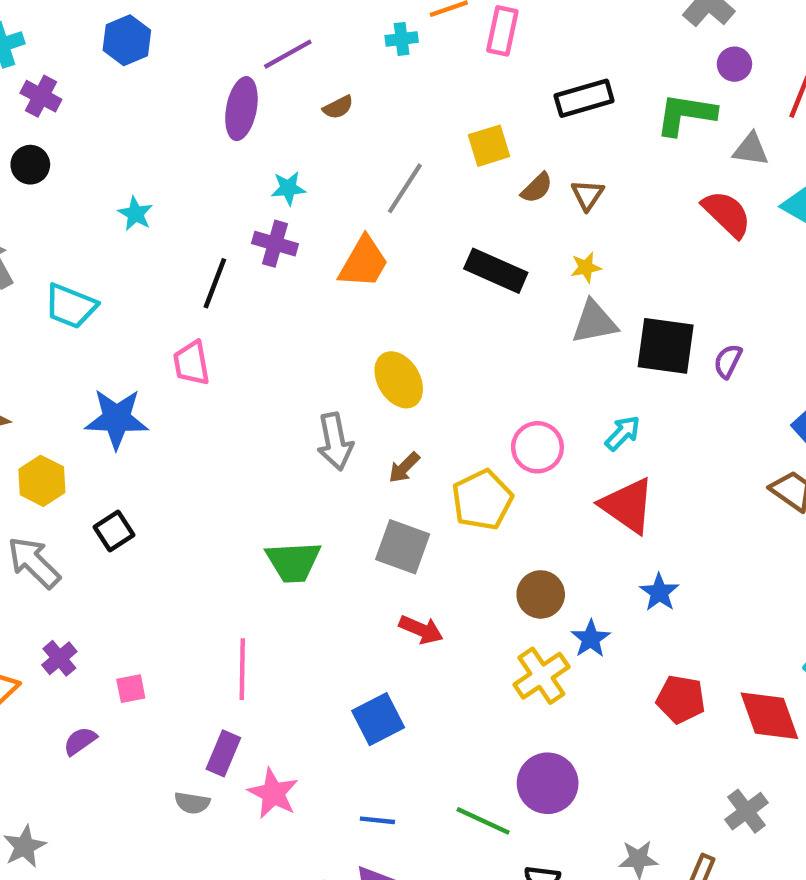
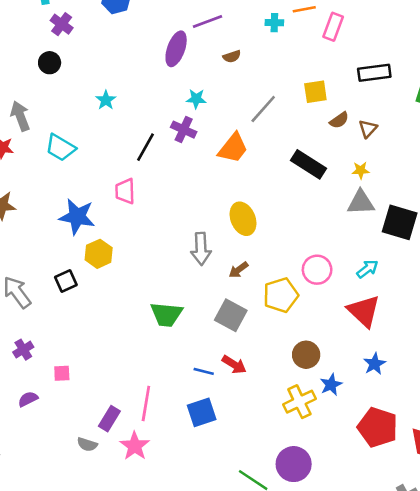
yellow hexagon: (42, 481) -> (99, 254), moved
pink line: (242, 669) -> (146, 403), moved
red pentagon: (681, 699) -> (378, 427), size x1.4
blue line: (377, 820) -> (204, 371), moved

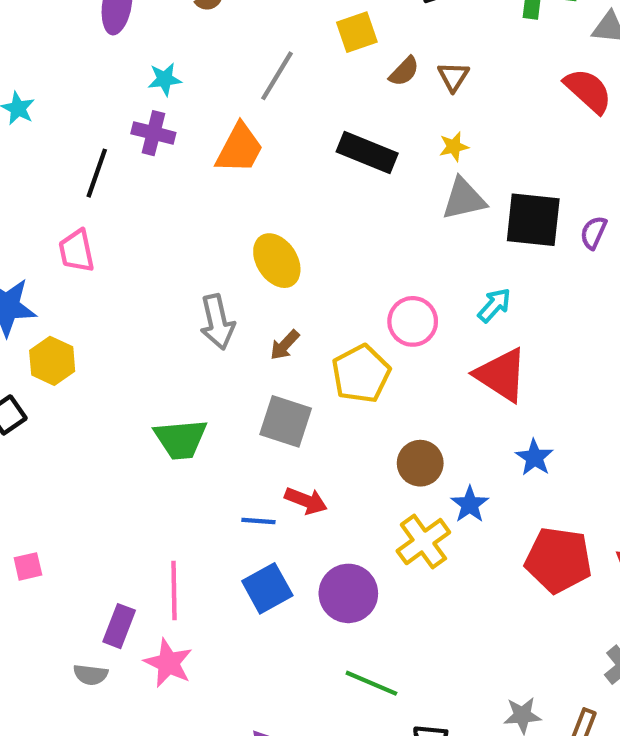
purple circle: (294, 464) -> (348, 593), moved

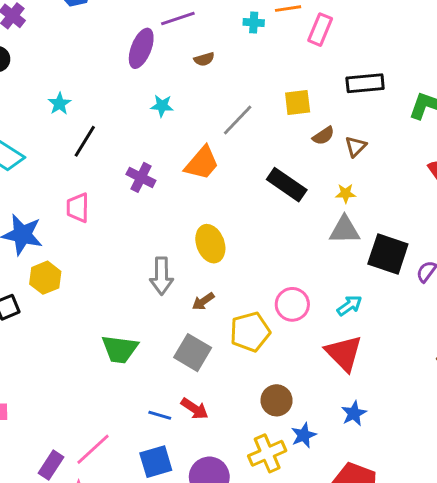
purple cross: (153, 133) -> (141, 177), moved
black line: (97, 173) -> (85, 141), moved
pink line: (174, 590) -> (93, 449), turned 36

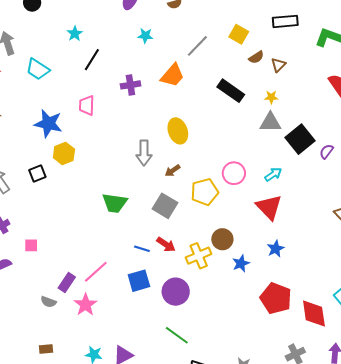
yellow square: (298, 103) -> (239, 34), turned 36
purple cross: (141, 177) -> (130, 85), turned -36
black square: (388, 254) -> (300, 139), turned 32
yellow cross: (267, 453) -> (199, 256), moved

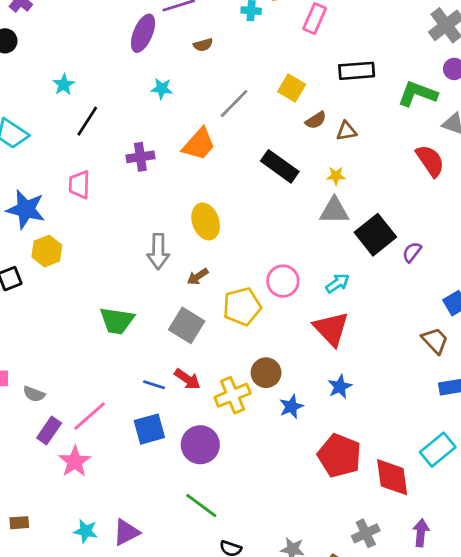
brown triangle: (278, 65) -> (346, 131), turned 35
gray semicircle: (48, 302) -> (34, 394), moved

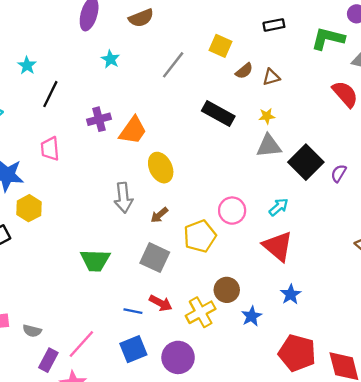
brown semicircle: (203, 45) -> (141, 18), size x1.5
black rectangle: (357, 71) -> (274, 25), size x0.7
cyan star: (162, 89) -> (110, 59), turned 30
orange trapezoid: (199, 144) -> (133, 130), moved

